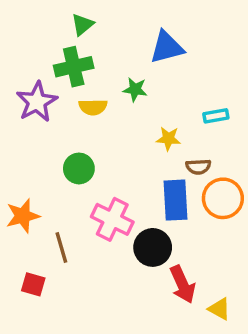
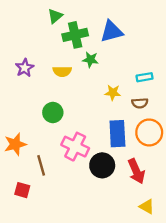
green cross: (74, 67) -> (75, 35), moved
purple star: (37, 102) -> (25, 68), size x0.7
brown semicircle: (198, 167) -> (140, 103), moved
red arrow: (182, 284) -> (136, 171), moved

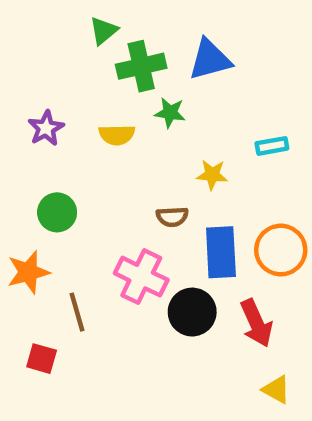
brown semicircle: (140, 103) -> (172, 217), moved
green circle: (53, 112) -> (57, 212), moved

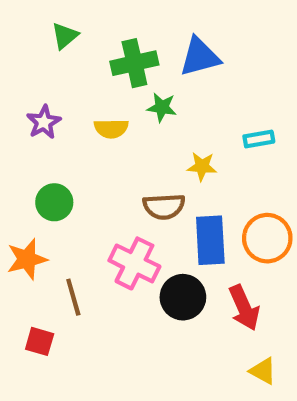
green triangle: (104, 31) -> (65, 36), moved
brown semicircle: (172, 217) -> (164, 206), size x1.4

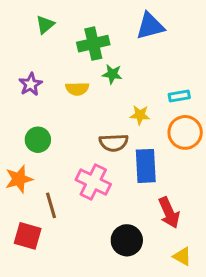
blue triangle: (200, 57) -> (150, 26), moved
orange circle: (267, 238) -> (185, 132), moved
black circle: (183, 297) -> (127, 240), moved
red square: (40, 341) -> (28, 236), size x1.4

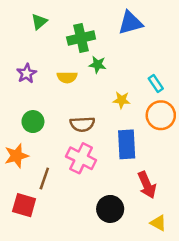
cyan rectangle: (179, 96) -> (156, 84), turned 66
brown semicircle: (114, 143) -> (82, 124), moved
brown line: (51, 205) -> (44, 179), turned 35

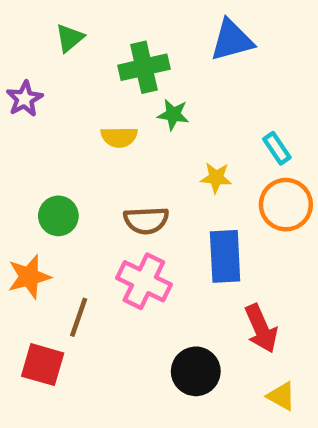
purple star: (27, 73) -> (25, 99), moved

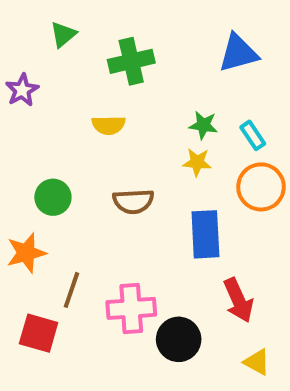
blue triangle: (232, 40) -> (238, 53), moved
green star: (173, 115) -> (203, 125), moved
pink cross: (144, 281) -> (131, 308), moved, turned -30

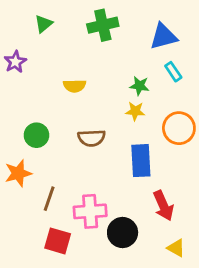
green cross: (131, 61) -> (103, 25), moved
cyan rectangle: (253, 135) -> (173, 72), moved
red square: (39, 333) -> (58, 241), moved

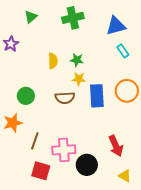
yellow semicircle: (75, 86) -> (53, 61), turned -91
green star: (139, 86) -> (77, 60), moved
yellow star: (135, 111) -> (79, 79), moved
blue rectangle: (141, 161) -> (97, 96), moved

